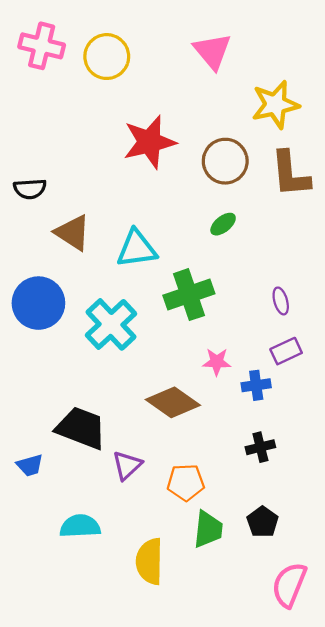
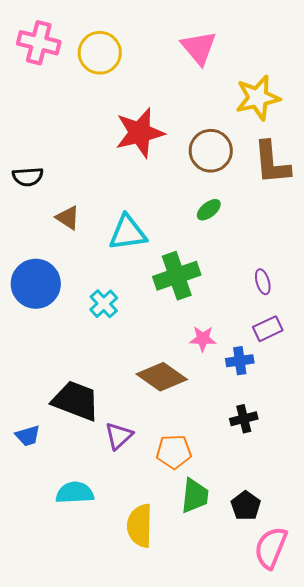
brown triangle: (73, 233) -> (68, 218), size x0.7
cyan cross: (111, 324) -> (104, 304), size x0.6
black pentagon: (263, 522) -> (246, 506), moved

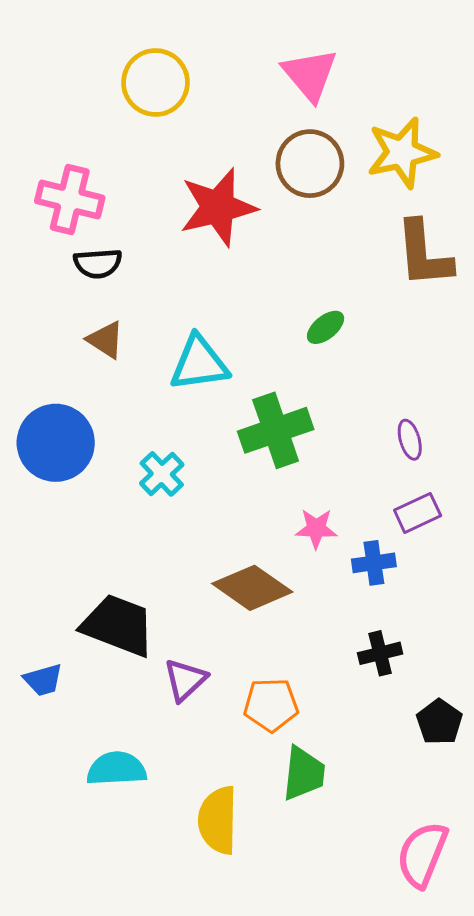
pink cross: (39, 43) -> (70, 199), moved
brown circle: (211, 151) -> (310, 164), moved
black semicircle: (28, 177) -> (98, 263), moved
black pentagon: (246, 506) -> (439, 722), moved

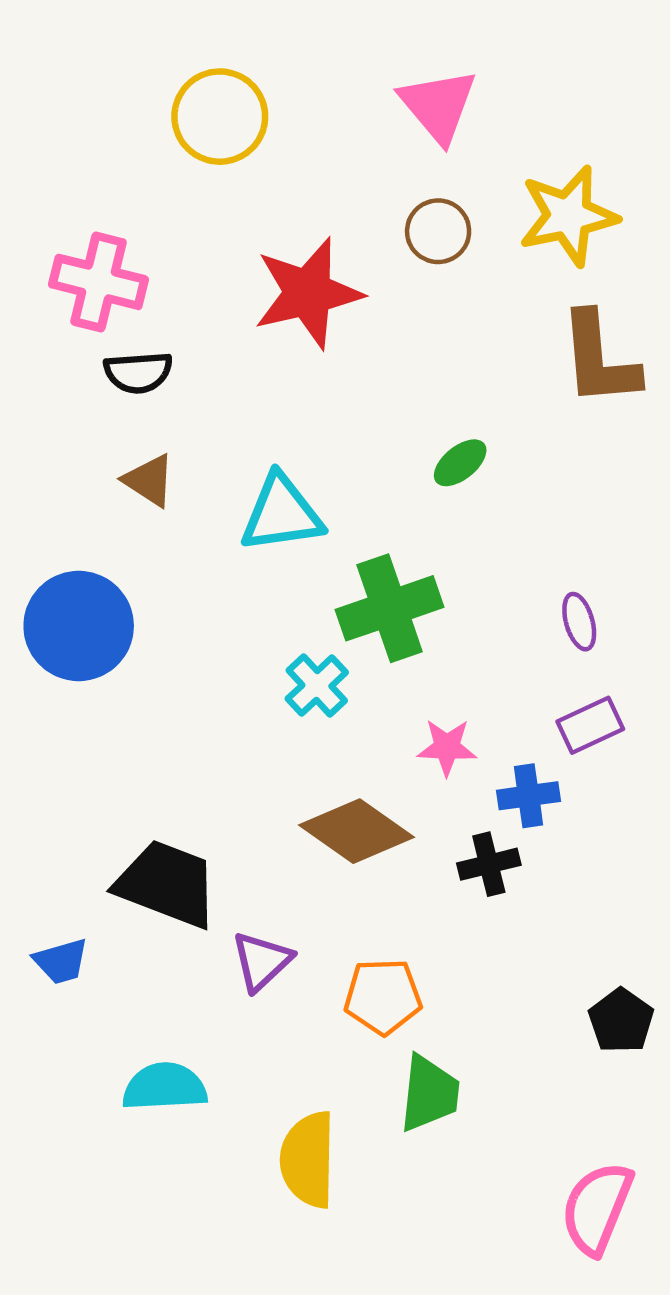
brown circle: (310, 164) -> (438, 231), size x0.7
cyan cross: (162, 474) -> (317, 686), moved
black cross: (380, 653) -> (489, 864), moved

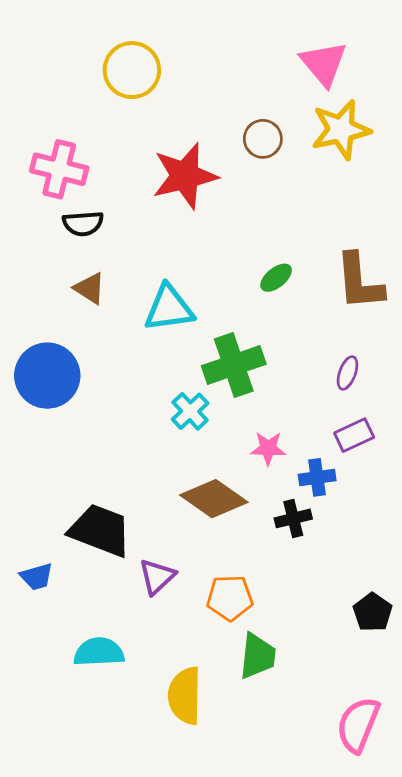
pink triangle: (438, 106) -> (324, 63), moved
brown L-shape: (599, 359) -> (359, 282), moved
purple ellipse: (579, 622) -> (347, 373), turned 36

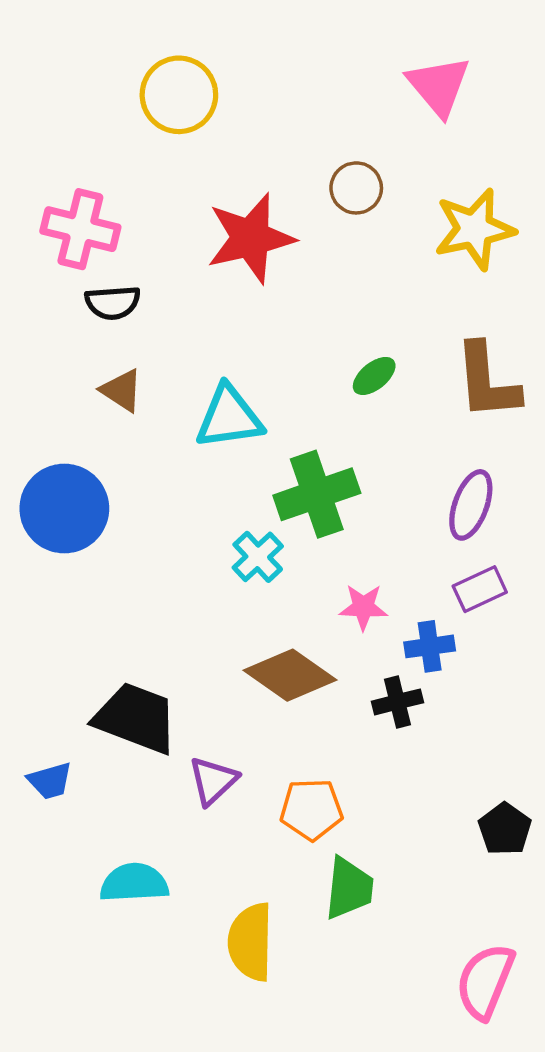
yellow star: (341, 130) -> (474, 229), moved
purple ellipse: (347, 373) -> (471, 505), size x1.5

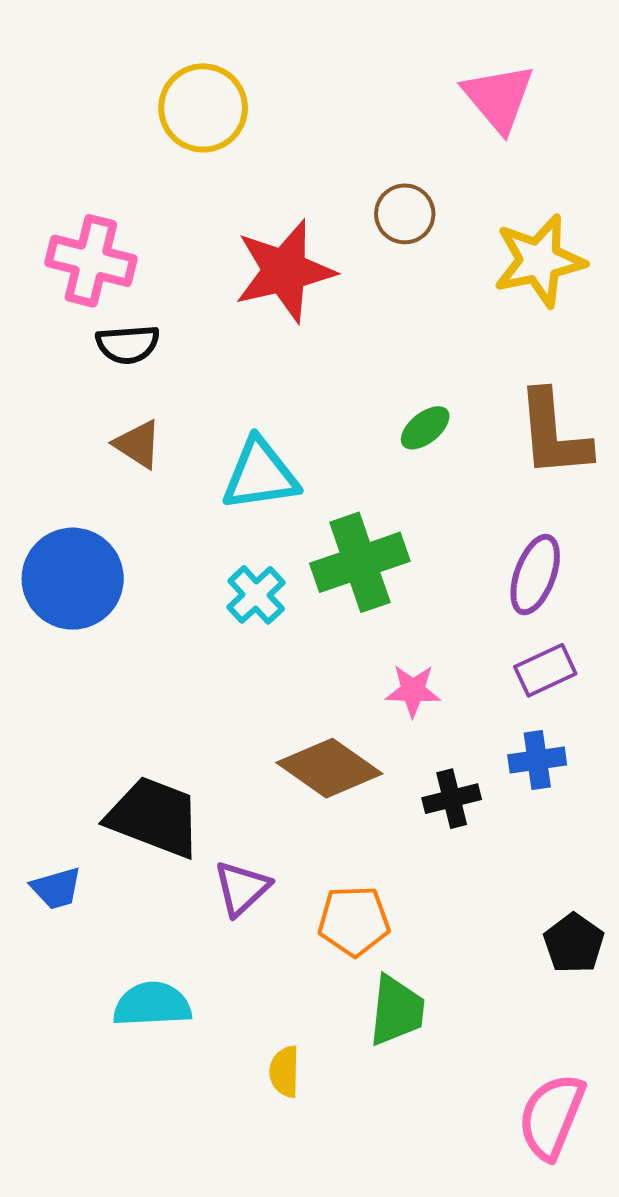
cyan cross: (258, 557) -> (256, 595), moved
blue cross: (430, 646) -> (537, 760), moved
yellow semicircle: (251, 942) -> (285, 1072), size x0.6

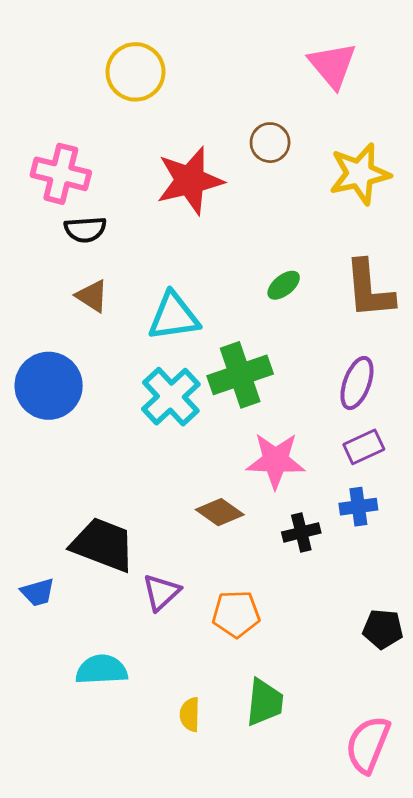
cyan cross: (256, 595) -> (171, 397), size x1.5
pink star: (413, 691) -> (275, 460), size x1.6
brown diamond: (329, 768) -> (220, 512), size x0.7
black pentagon: (574, 943) -> (383, 629), turned -30
green trapezoid: (397, 1011) -> (265, 702), moved

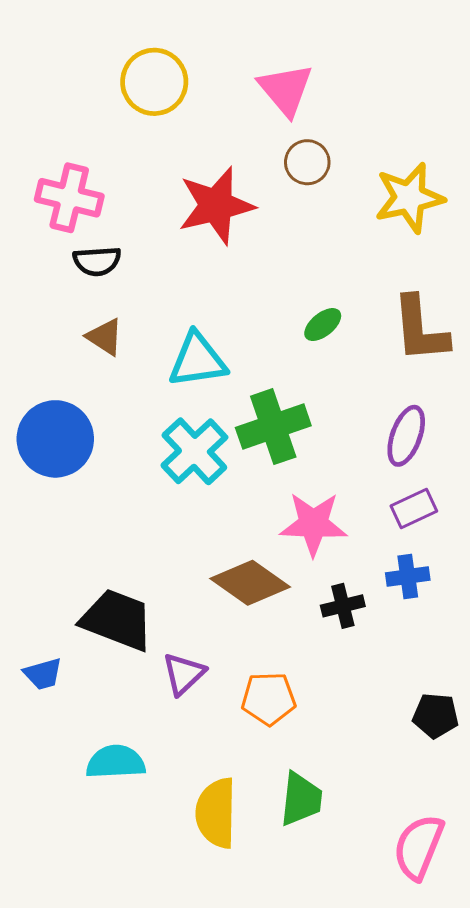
pink triangle: (333, 65) -> (286, 90), moved
brown diamond: (220, 512) -> (250, 583), size x1.4
yellow semicircle: (190, 715) -> (216, 813), size x1.8

